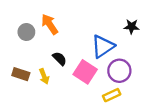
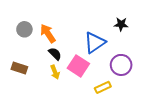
orange arrow: (50, 24) -> (48, 33), moved
purple circle: (119, 71) -> (121, 65), moved
yellow arrow: (44, 76) -> (55, 72), moved

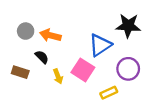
black star: (121, 24) -> (128, 26), size x1.6
orange arrow: (48, 33) -> (50, 35), turned -42
black semicircle: (55, 54) -> (42, 57), moved

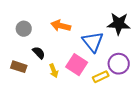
orange arrow: (50, 35) -> (61, 26), moved
blue triangle: (100, 45) -> (93, 42), turned -35
yellow rectangle: (109, 93) -> (101, 77), moved

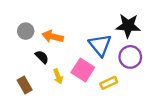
orange arrow: (61, 26) -> (53, 36), moved
purple circle: (119, 64) -> (130, 57), moved
brown rectangle: (19, 67) -> (25, 85), moved, turned 42

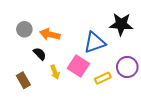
blue triangle: (100, 45) -> (95, 43), turned 50
purple circle: (130, 57) -> (127, 67), moved

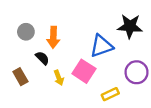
orange arrow: (50, 34) -> (53, 37), turned -102
yellow rectangle: (103, 78) -> (110, 94), moved
brown rectangle: (23, 80) -> (20, 77), moved

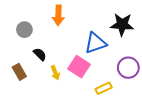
orange arrow: (53, 37) -> (58, 15), moved

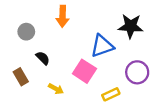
yellow arrow: (55, 73) -> (56, 89), moved, turned -40

